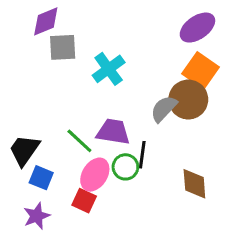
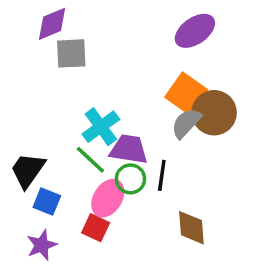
purple ellipse: (197, 28) -> (195, 31), moved
cyan cross: (109, 69) -> (101, 127), moved
orange square: (201, 70) -> (186, 94), moved
green circle: (125, 167) -> (130, 179), moved
brown diamond: (194, 184) -> (191, 228), moved

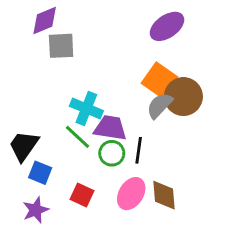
cyan cross: (101, 127) -> (86, 108), turned -32
pink ellipse: (108, 198) -> (131, 194), moved

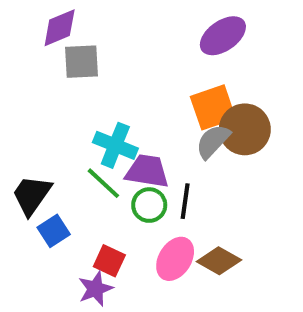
orange square: (160, 80) -> (213, 107), turned 36
blue square: (40, 173) -> (54, 231), turned 35
brown diamond: (164, 195) -> (219, 261), turned -56
purple star: (36, 210) -> (95, 289), moved

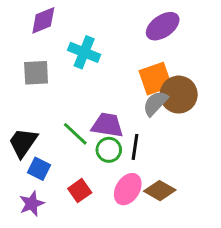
gray square: (81, 62) -> (36, 73), moved
cyan cross: (115, 145) -> (84, 52), moved
blue square: (54, 231) -> (39, 169), turned -30
red square: (109, 261) -> (80, 191), turned 30
purple star: (95, 289) -> (32, 204), moved

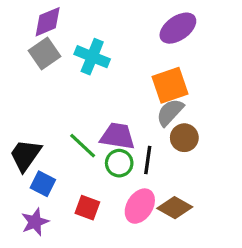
gray square: (36, 73) -> (44, 54), moved, turned -32
brown circle: (179, 95) -> (184, 138), moved, size x0.7
red square: (80, 191) -> (87, 208), turned -35

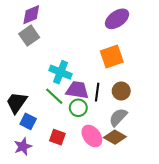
cyan cross: (92, 57) -> (60, 72), moved
gray semicircle: (170, 112) -> (118, 117), moved
black line: (148, 160) -> (97, 92), moved
pink ellipse: (140, 206) -> (92, 136), turned -70

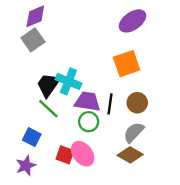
green line: (54, 96) -> (48, 109), moved
black trapezoid: (17, 103) -> (48, 85), moved
pink ellipse: (92, 136) -> (83, 154), moved

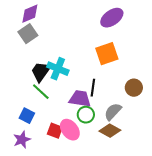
purple trapezoid: (87, 102) -> (80, 99), moved
brown circle: (137, 103) -> (134, 88), moved
green circle: (89, 122) -> (86, 115), moved

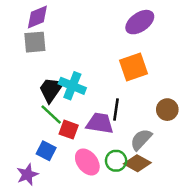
gray square: (28, 34) -> (35, 42), turned 30
green circle: (86, 115) -> (116, 161), moved
blue square: (27, 116) -> (46, 151), moved
red square: (55, 131) -> (69, 130), moved

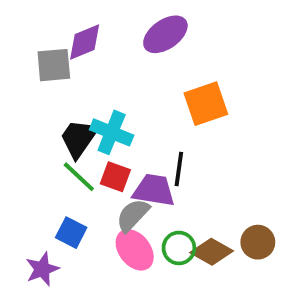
purple diamond: (37, 17) -> (85, 42), moved
purple ellipse: (140, 22) -> (165, 34), moved
brown circle: (167, 110) -> (258, 242), moved
red square: (69, 130) -> (115, 177), moved
gray semicircle: (141, 140) -> (133, 215), moved

